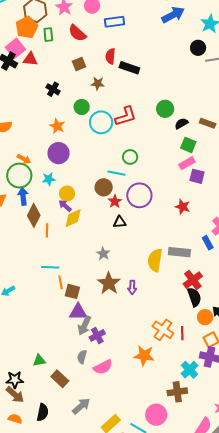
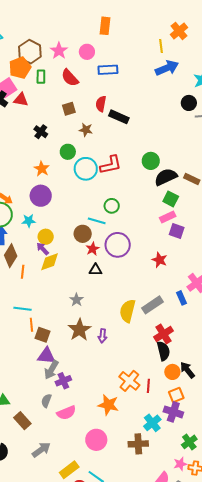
black semicircle: (181, 123) -> (166, 177), size x1.6
gray rectangle: (179, 252) -> (153, 305), turned -45
pink circle: (156, 415) -> (96, 440), moved

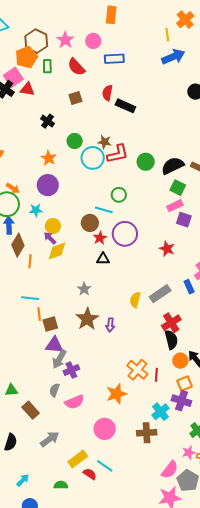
brown star: (86, 130) -> (105, 142), moved
green circle: (151, 161) -> (146, 162), moved
yellow semicircle: (127, 311) -> (135, 300), size x0.7
brown square: (42, 335) -> (50, 324), turned -35
orange star: (108, 405) -> (116, 394), turned -30

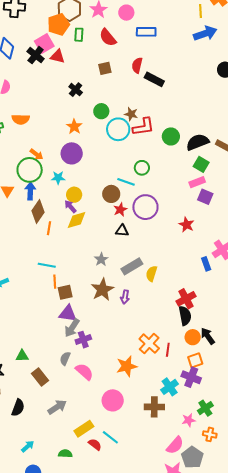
gray rectangle: (160, 294) -> (132, 266), moved
pink semicircle: (74, 402) -> (84, 372), turned -120
pink star: (189, 453) -> (189, 420), moved

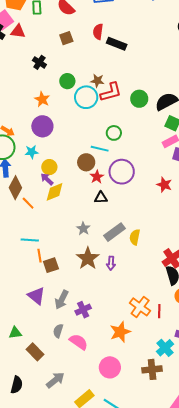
orange line: (49, 228) -> (28, 203), turned -48
purple triangle: (68, 314) -> (36, 296), moved, turned 36
purple cross: (83, 340) -> (83, 310), moved

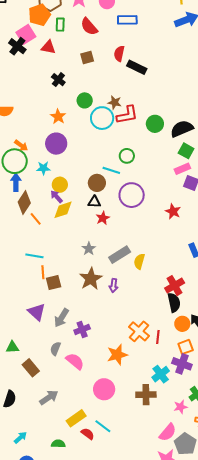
red triangle: (18, 31) -> (48, 47), moved
red star: (97, 177) -> (103, 218), moved
black triangle: (101, 198) -> (94, 202), moved

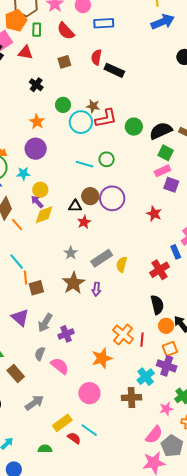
cyan line: (111, 170) -> (84, 164), moved
brown circle: (97, 183) -> (90, 196), moved
cyan line: (34, 256) -> (17, 262), turned 42
red cross: (175, 286) -> (160, 270), moved

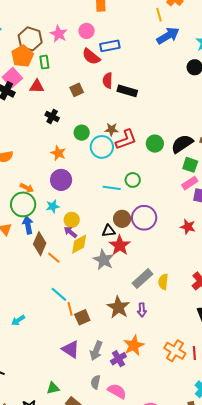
red semicircle: (66, 31) -> (91, 57), moved
red star: (84, 222) -> (120, 245), size x1.5
gray star: (71, 253) -> (104, 260), moved, size x1.5
orange star: (102, 358) -> (134, 345), moved

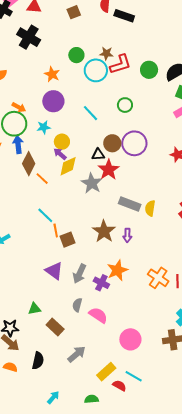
black cross: (52, 117) -> (29, 37), moved, size x1.6
cyan line: (112, 188) -> (91, 113), moved, turned 36
gray rectangle: (143, 279) -> (130, 204), turned 60
purple cross: (118, 359) -> (101, 283), turned -35

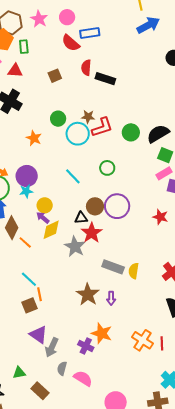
purple circle: (53, 101) -> (27, 176), moved
brown square: (67, 240) -> (29, 305), moved
orange star: (117, 270) -> (102, 333), turned -30
gray arrow: (80, 274) -> (52, 347), moved

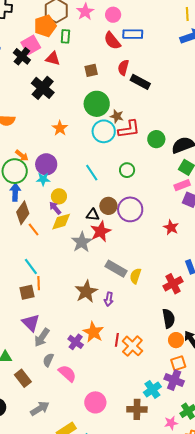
green circle: (58, 119) -> (97, 104), moved, size x1.6
red line: (162, 343) -> (117, 340), moved

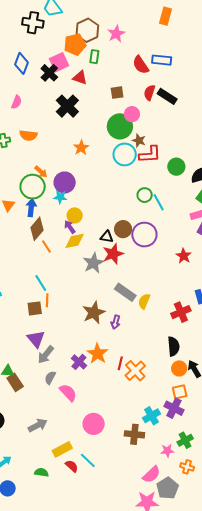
pink circle: (113, 15) -> (132, 114), moved
black rectangle: (140, 82) -> (167, 96), moved
cyan line: (92, 173) -> (159, 202), moved
brown rectangle: (23, 378) -> (15, 382), moved

